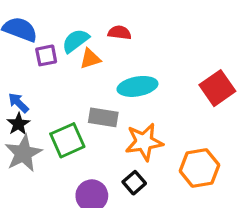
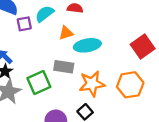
orange triangle: (90, 59) -> (66, 33), moved
orange hexagon: (199, 168) -> (130, 85), moved

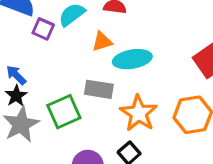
purple square: (24, 24) -> (43, 29), turned 35
orange star: (92, 84) -> (139, 113), turned -30

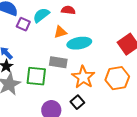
green square: (64, 112) -> (36, 76), turned 30

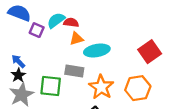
red semicircle: (68, 10) -> (71, 23), moved

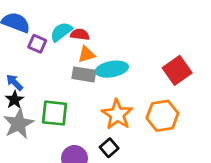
gray rectangle: (74, 71) -> (84, 74), moved

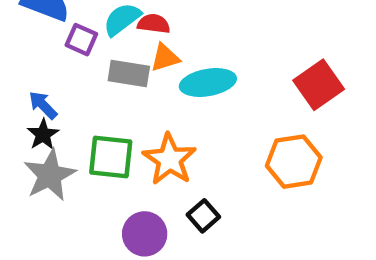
gray rectangle: (84, 74) -> (129, 73), moved
orange star: (117, 114) -> (169, 159), moved

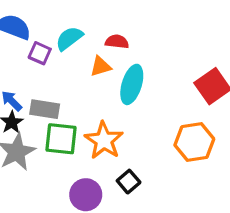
red semicircle: (154, 24) -> (117, 42), moved
gray rectangle: (129, 73) -> (45, 109), moved
cyan ellipse: (208, 82) -> (132, 84), turned -63

